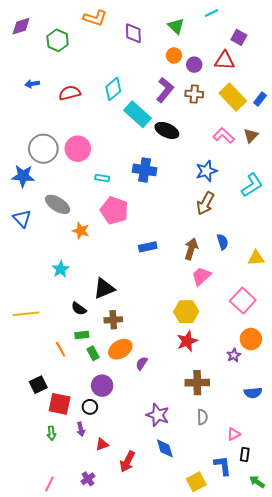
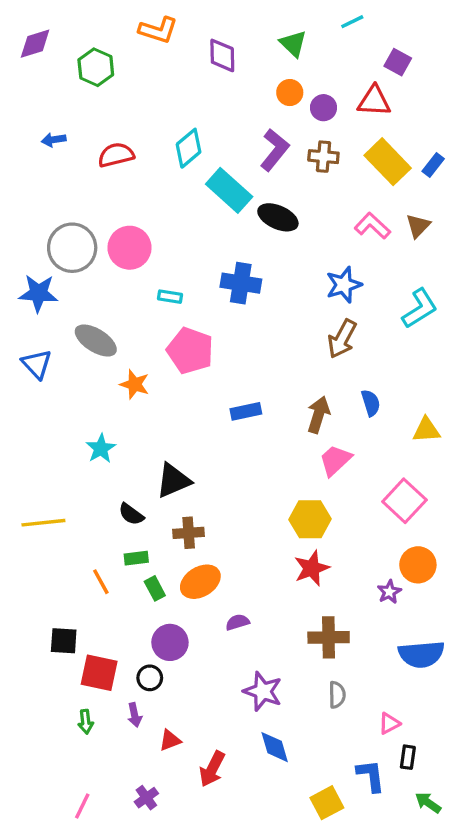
purple semicircle: (142, 363) -> (237, 622), moved, turned 40
black square: (38, 385) -> (64, 641), turned 30
blue semicircle: (253, 393) -> (421, 654), size x1.5

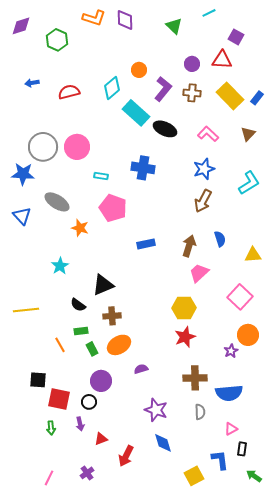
purple diamond: (222, 55) -> (125, 20), moved
orange circle: (290, 93) -> (139, 70), moved
pink L-shape: (372, 226) -> (208, 134), moved
blue semicircle: (421, 654) -> (229, 393), moved

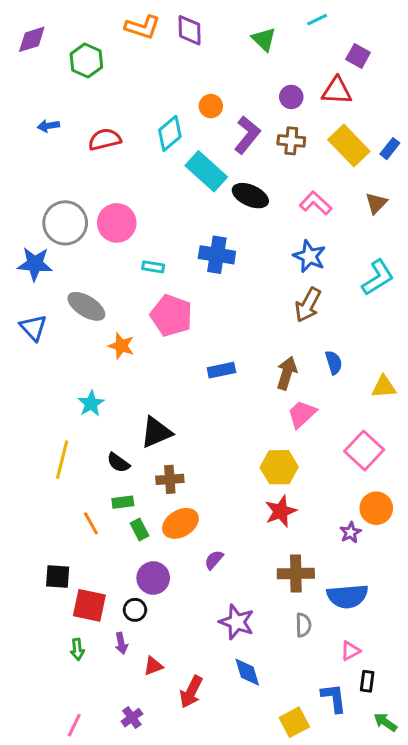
blue star: (204, 169) -> (309, 256), turned -30
yellow line: (26, 310) -> (62, 460), moved, turned -70
purple semicircle: (141, 369) -> (214, 560), turned -32

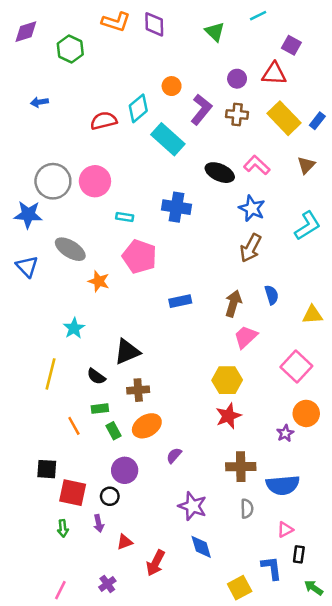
red semicircle: (105, 139) -> (104, 121), moved
black ellipse: (250, 196) -> (220, 173), moved

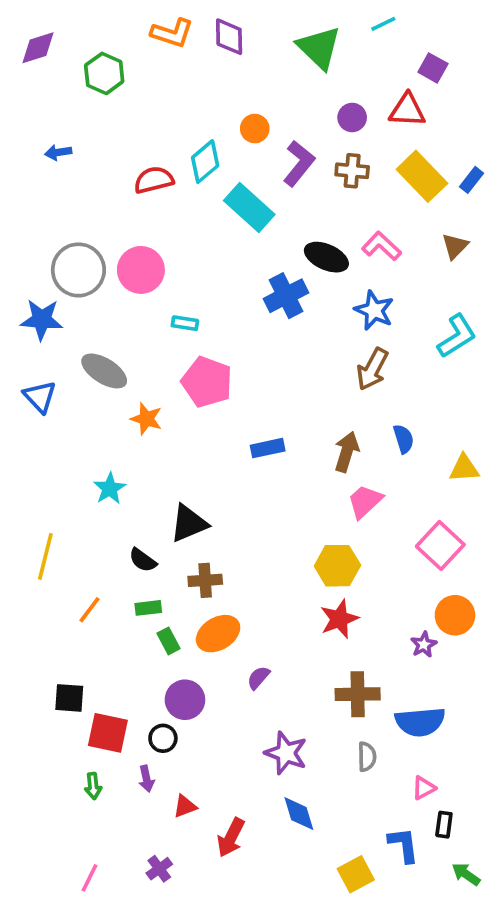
green triangle: (215, 32) -> (319, 48), size x1.5
blue cross: (177, 207) -> (286, 296), moved, turned -36
yellow line: (50, 374) -> (45, 556), moved
orange line: (74, 426) -> (89, 610), moved, turned 66

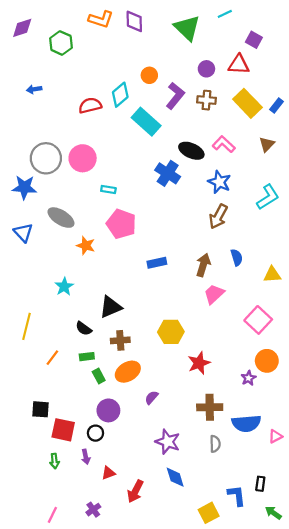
blue cross: (286, 296) -> (168, 173), turned -30
yellow hexagon: (337, 566) -> (171, 332), moved
pink triangle: (424, 788) -> (275, 436), moved

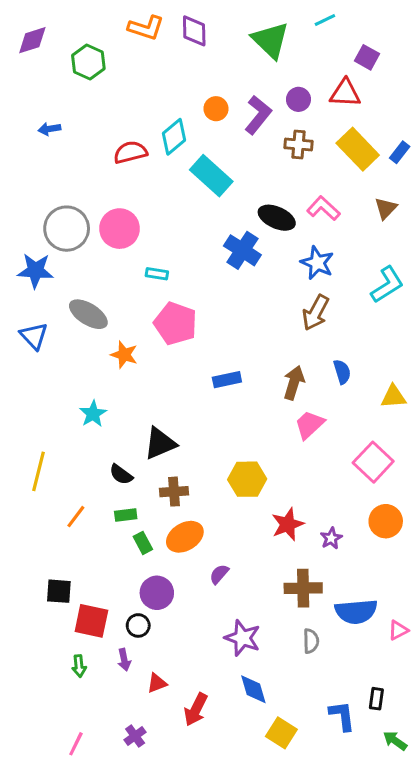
purple L-shape: (175, 96) -> (258, 115), moved
purple star: (248, 378) -> (331, 538), moved
yellow square: (209, 513) -> (281, 733), moved, turned -30

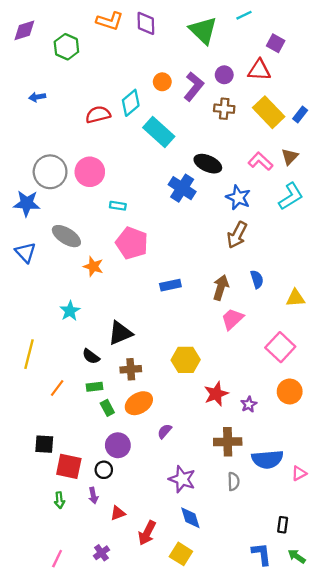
pink L-shape: (323, 208) -> (260, 161), moved
cyan L-shape: (387, 285) -> (291, 196), moved
blue L-shape: (342, 716) -> (262, 554), moved
yellow square: (281, 733) -> (181, 554), moved

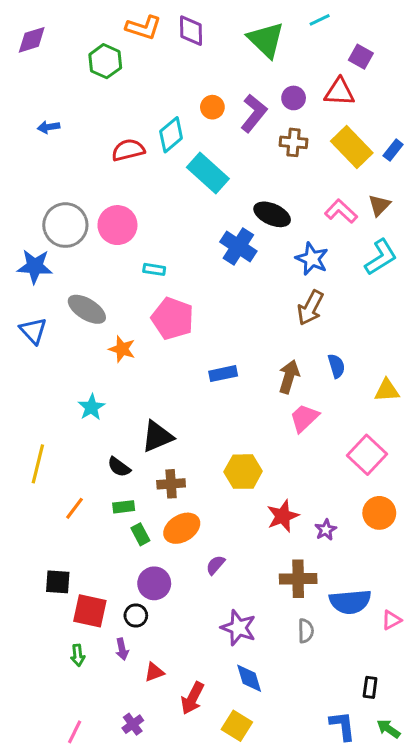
green hexagon: (66, 47) -> (105, 61), moved

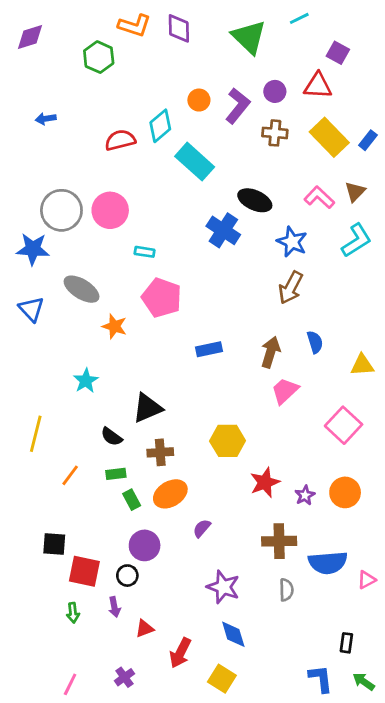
orange circle: (379, 513) -> (345, 492), moved

